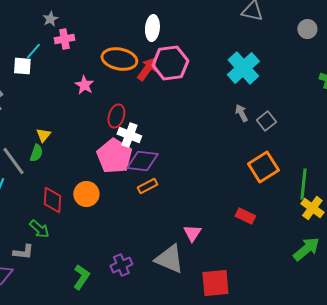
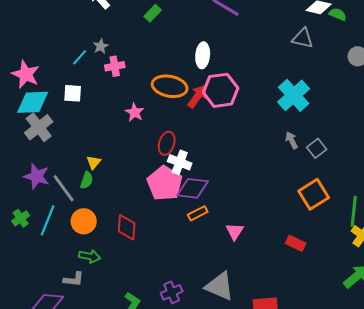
cyan line: (33, 51) -> (80, 57), moved
orange circle: (86, 194) -> (84, 221), moved
red diamond: (52, 200) -> (127, 227), moved
green arrow: (39, 229) -> (90, 256), turned -30
pink triangle: (192, 233) -> (235, 231), moved

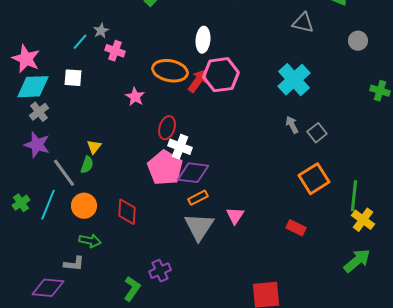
pink cross: (115, 66) -> (115, 51), turned 30
gray cross: (39, 127) -> (39, 112), size x0.7
purple star: (37, 176) -> (37, 145), moved
gray triangle: (220, 286) -> (199, 227), moved, turned 40
purple cross: (172, 292) -> (160, 271), moved

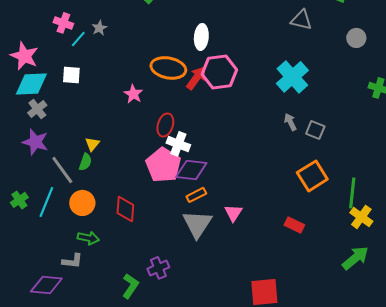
pink cross: (115, 51) -> (63, 23), moved
gray square: (317, 133) -> (315, 130), turned -30

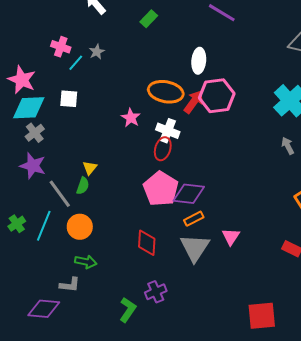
white cross: (178, 144) -> (168, 131), moved
red diamond: (125, 209) -> (147, 243), moved

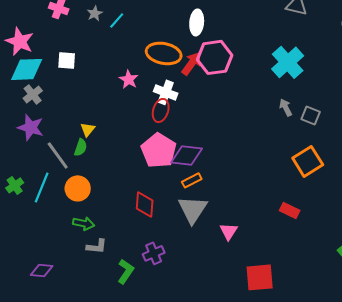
cyan line: (76, 63) -> (117, 20), moved
pink triangle: (231, 237) -> (229, 231), moved
gray L-shape: (70, 285) -> (97, 246), moved
purple diamond: (44, 309) -> (42, 270), size x0.7

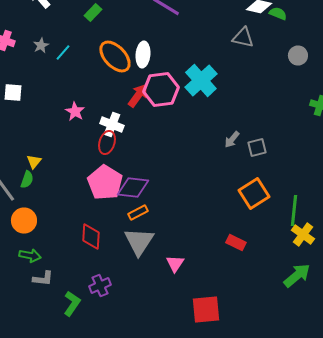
orange ellipse: (164, 53) -> (115, 56), moved, turned 36
cyan cross: (288, 62) -> (201, 80), moved
gray arrow: (286, 107) -> (232, 140), turned -114
gray square: (311, 115) -> (257, 148), turned -36

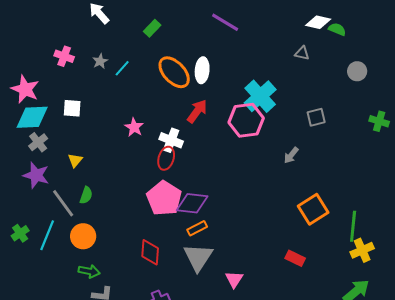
gray triangle: (243, 38) -> (302, 53), size x0.7
pink hexagon: (161, 90) -> (246, 120), moved
gray square: (257, 148) -> (316, 117), moved
yellow triangle: (34, 162) -> (75, 160), moved
yellow cross: (303, 234) -> (362, 250), turned 30

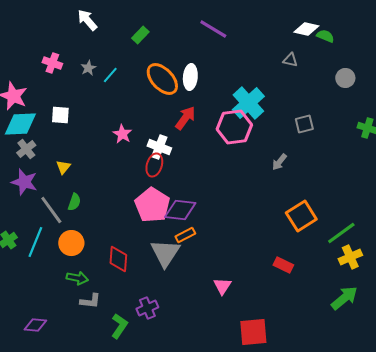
green line: (353, 226) -> (341, 233), turned 48
red diamond: (150, 252) -> (118, 259), moved
gray triangle: (198, 257) -> (165, 253), moved

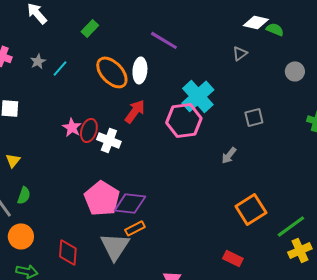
purple line: (213, 29) -> (164, 40), moved
gray triangle: (290, 60) -> (240, 53), turned -49
red ellipse: (154, 165) -> (89, 130), moved

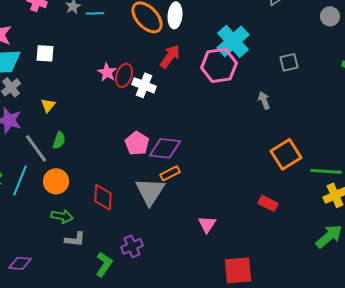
cyan line: (60, 68) -> (95, 13), turned 48
gray arrow: (229, 155) -> (264, 100), turned 120
pink pentagon: (102, 198) -> (137, 143), size x0.7
green line: (291, 226) -> (326, 171), turned 40

